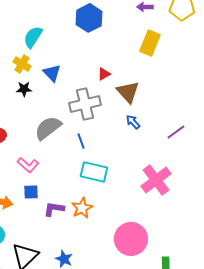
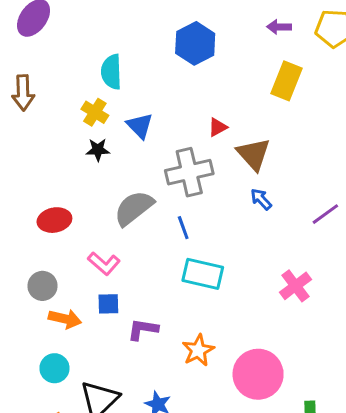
cyan semicircle: (33, 37) -> (111, 72), turned -35
pink cross: (156, 180) -> (295, 286), size x0.7
orange star: (82, 208) -> (198, 350), moved

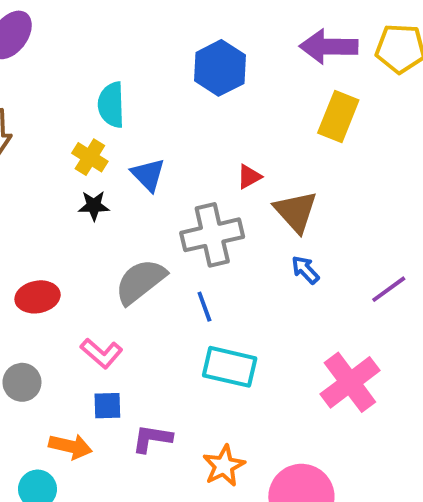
purple arrow: (279, 27) -> (329, 47), size x1.8
pink cross: (295, 286) -> (350, 382), size x1.4
orange arrow: (65, 319) -> (71, 446), moved

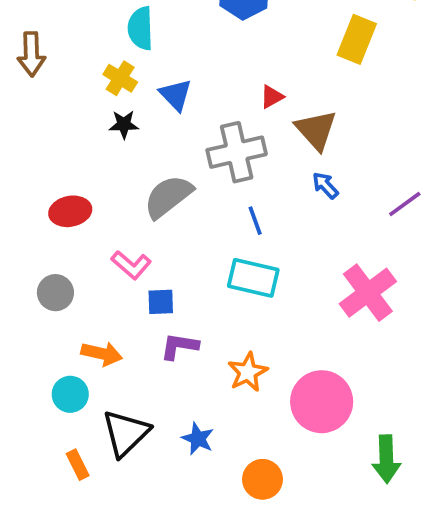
blue line: (204, 307) -> (255, 221), moved
blue square: (107, 406) -> (161, 302), moved

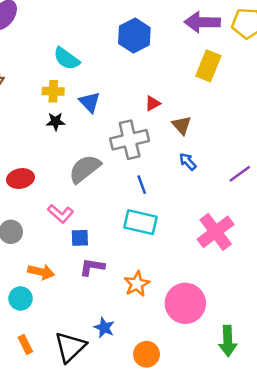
cyan semicircle: (140, 28) -> (67, 59), turned -52
yellow cross: (120, 78) -> (53, 91), turned -30
brown triangle: (316, 130) -> (182, 125), size x0.7
black triangle: (126, 433) -> (70, 347), moved

